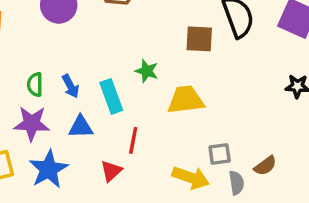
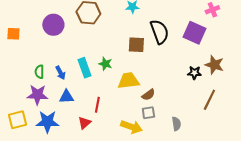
cyan rectangle: (111, 96) -> (84, 68), moved
brown semicircle: (265, 166) -> (148, 95), moved
blue star: (49, 169) -> (47, 122), turned 30
gray semicircle: (236, 183) -> (176, 124), moved

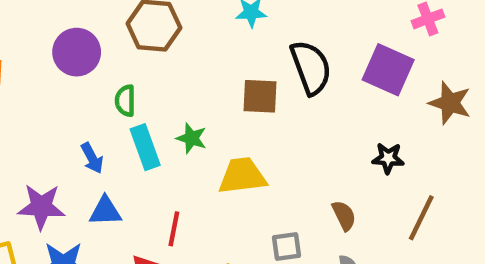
brown star: (214, 65) -> (450, 103), moved
green semicircle: (39, 72) -> (125, 101), moved
brown semicircle: (148, 95) -> (344, 216), moved, turned -80

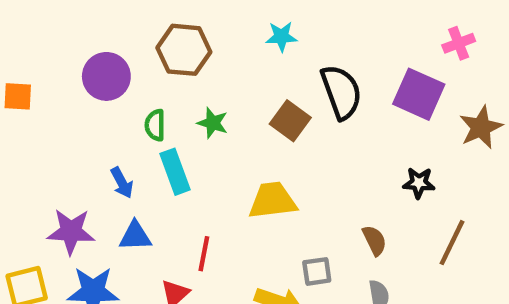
brown square: (260, 96) -> (290, 121), turned 33
brown star: (450, 103) -> (481, 127), turned 30
green star: (192, 138) -> (213, 123), moved

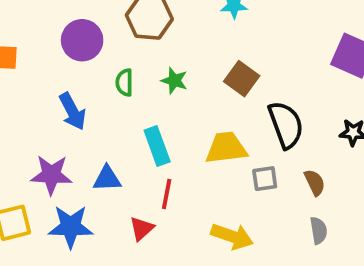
black semicircle: (341, 92) -> (286, 125), moved
cyan rectangle: (175, 172) -> (157, 146), moved
blue arrow: (122, 183) -> (72, 111), moved, size x1.4
gray square: (317, 271) -> (265, 179), moved

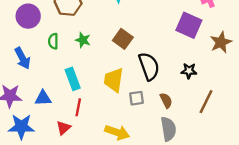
yellow trapezoid: (226, 148) -> (114, 80), turned -75
gray semicircle: (319, 231) -> (168, 129), size x1.5

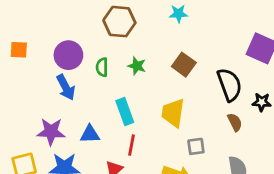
purple circle: (28, 16) -> (68, 55), moved
black semicircle: (149, 66) -> (229, 85), moved
gray square: (136, 98) -> (196, 146), moved
brown semicircle: (166, 100) -> (235, 122), moved

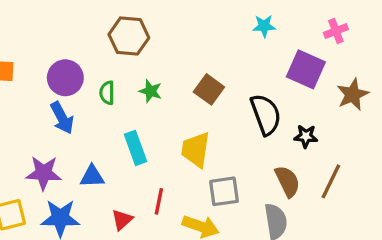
cyan star: (178, 14) -> (264, 26), moved
brown semicircle: (235, 122) -> (287, 181), moved, size x1.4
red line: (132, 145) -> (159, 201), moved
gray square: (196, 146) -> (224, 191), size x1.4

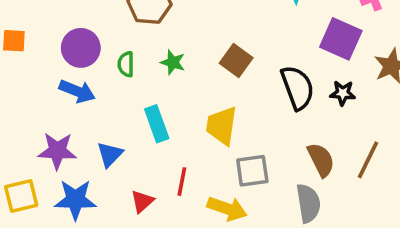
blue arrow: (62, 118) -> (77, 91), turned -40
black star: (306, 136) -> (343, 93), moved
blue triangle: (92, 176) -> (110, 154), turned -44

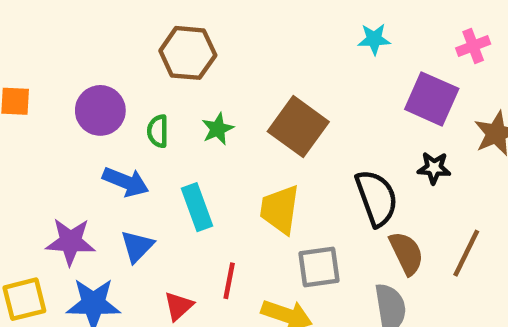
brown square: (236, 61) -> (298, 127), size x1.4
green star: (173, 62) -> (218, 129), turned 30
black semicircle: (297, 88) -> (376, 198), moved
blue arrow: (77, 91) -> (126, 182), moved

